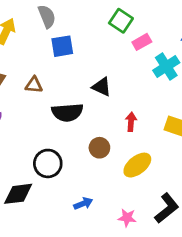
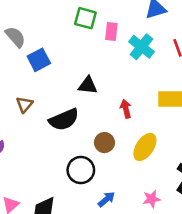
pink rectangle: (142, 42) -> (111, 31), turned -36
brown triangle: (34, 85) -> (24, 104), turned -36
black circle: (48, 163) -> (81, 170), moved

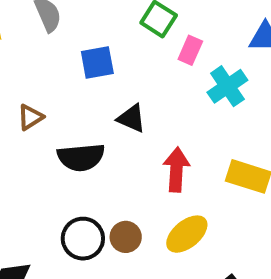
blue square: (39, 60) -> (97, 62), moved
red arrow: (126, 109) -> (176, 170), size x1.5
brown circle: (104, 143) -> (126, 237), moved

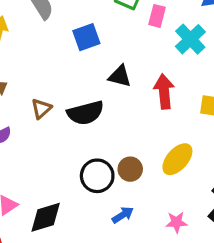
brown triangle: (30, 117) -> (41, 109), moved
red arrow: (176, 170) -> (164, 92), moved

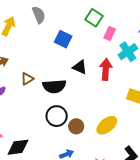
blue square: (86, 37) -> (63, 39), turned 36
red arrow: (164, 92) -> (106, 69), moved
black circle: (97, 176) -> (57, 116), moved

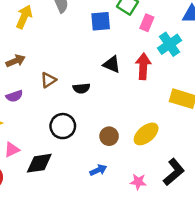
blue square: (63, 39) -> (101, 21), moved, turned -30
black semicircle: (54, 86) -> (81, 88), size x0.6
black circle: (57, 116) -> (63, 126), moved

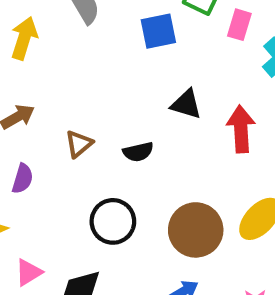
red arrow: (143, 66) -> (241, 129), moved
purple semicircle: (14, 96) -> (23, 179), turned -49
brown circle: (109, 136) -> (196, 230), size x1.6

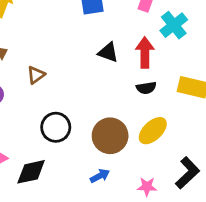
red arrow: (241, 129) -> (145, 52), moved
black semicircle: (138, 152) -> (146, 88), moved

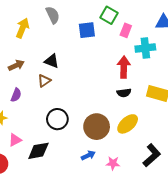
cyan cross: (174, 25) -> (145, 48), turned 30
black triangle: (108, 52) -> (52, 61), moved
pink star: (147, 187) -> (113, 163), moved

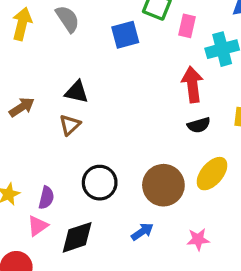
yellow arrow: (22, 28) -> (22, 24), moved
purple semicircle: (16, 95) -> (46, 198), moved
blue arrow: (88, 155) -> (142, 232), moved

